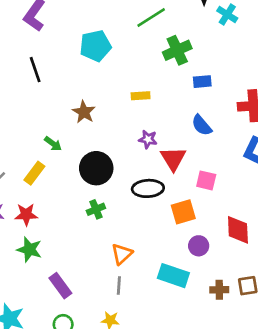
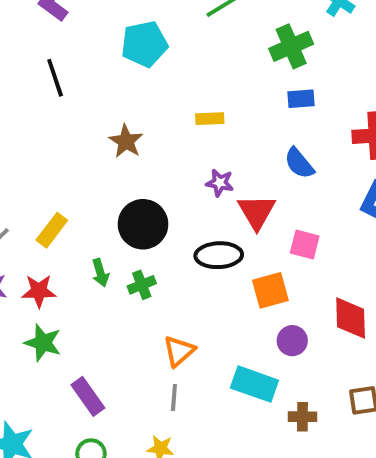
green cross: (177, 50) -> (291, 46), moved
green arrow: (53, 144) -> (100, 273), moved, turned 36
brown cross: (219, 290) -> (302, 417), moved

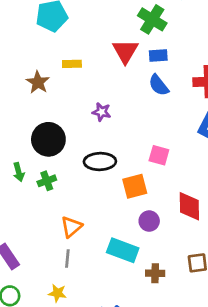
green cross: (291, 46) -> (152, 19), turned -36
yellow rectangle: (210, 119) -> (72, 64), moved
blue semicircle: (299, 163) -> (159, 85), moved
red triangle: (257, 212) -> (125, 51), moved

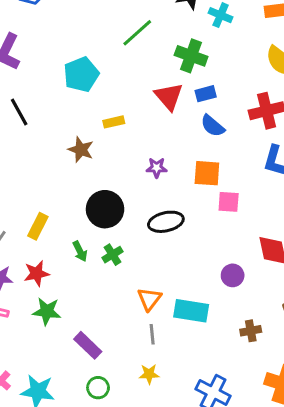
orange square: (135, 186) -> (207, 173), moved, turned 30
cyan rectangle: (123, 250) -> (191, 311), moved

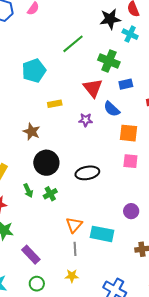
blue rectangle: (206, 94) -> (126, 84), moved
blue semicircle: (213, 126) -> (112, 109), moved
brown star: (81, 150) -> (32, 132), moved
purple star: (157, 168) -> (86, 120), moved
orange square: (207, 173) -> (129, 133), moved

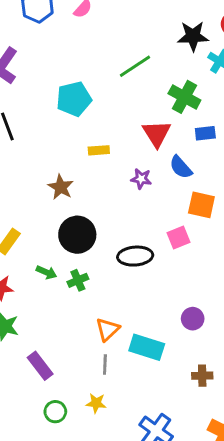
pink square: (130, 161) -> (178, 238), moved, turned -35
green arrow: (28, 191) -> (46, 272), turned -48
green circle: (37, 284) -> (55, 412), moved

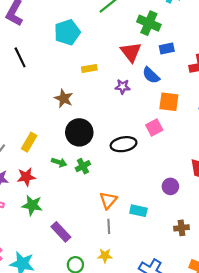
cyan rectangle: (147, 347) -> (138, 211), size x0.7

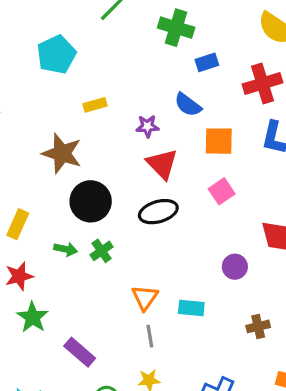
red triangle: (131, 52) -> (162, 164), moved
brown star: (64, 98) -> (62, 153), size x1.4
pink square: (154, 127) -> (222, 191), moved
green star: (32, 205) -> (33, 317), turned 30

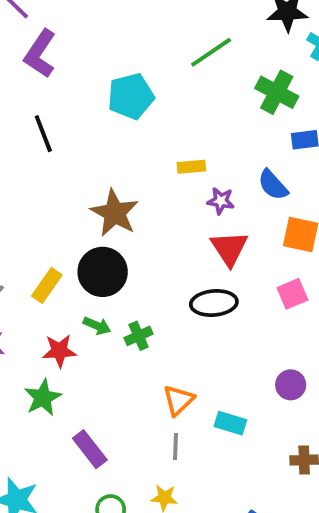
yellow rectangle: (95, 105) -> (191, 167), moved
black circle: (91, 201) -> (103, 272), moved
red star: (19, 276) -> (59, 351), moved

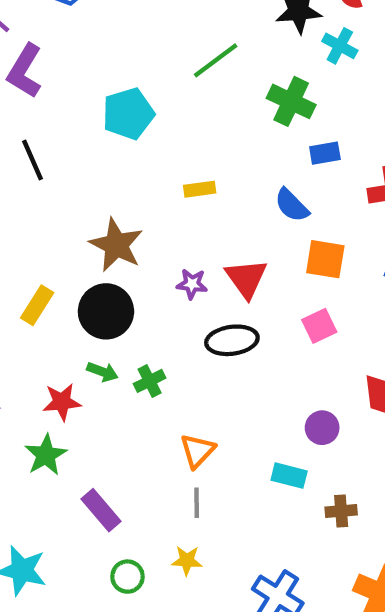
purple star: (221, 201) -> (192, 284), moved
yellow rectangle: (47, 285) -> (37, 305), moved
cyan rectangle: (230, 423) -> (289, 476), moved

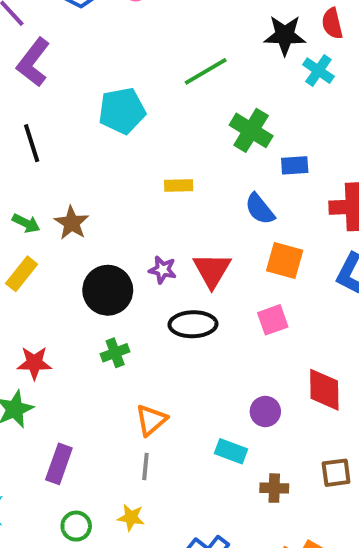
green cross: (291, 101) -> (251, 130), moved
brown star: (116, 245) -> (72, 223), moved, size x0.7
black circle: (106, 311) -> (108, 290), moved
green arrow: (103, 372) -> (26, 223), moved
purple rectangle: (101, 510) -> (59, 464), turned 54

